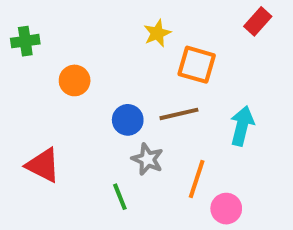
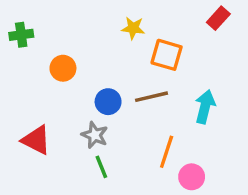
yellow star: (157, 33) -> (133, 28), turned 30
gray star: (147, 159) -> (95, 135), moved

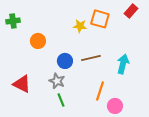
yellow star: (133, 28) -> (80, 26), moved
orange square: (167, 55) -> (100, 19), moved

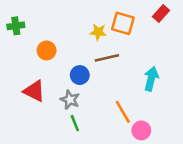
brown line: (91, 58) -> (107, 58), moved
red triangle: (22, 84) -> (34, 91), moved
orange line: (100, 91) -> (123, 112), turned -48

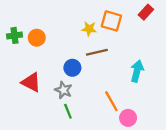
green cross: (16, 26) -> (14, 35), moved
orange circle: (47, 50) -> (37, 38), moved

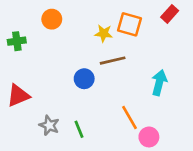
orange circle: (37, 38) -> (52, 19), moved
red triangle: (31, 82) -> (18, 96), moved, turned -50
gray star: (63, 90) -> (49, 125), moved

